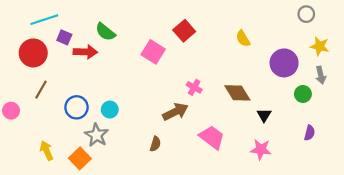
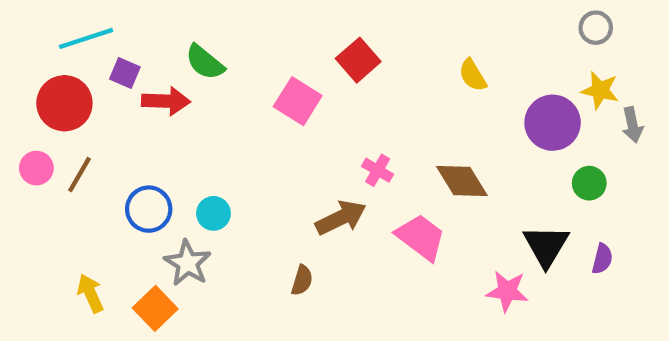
yellow star: (320, 46) -> (600, 90), moved
gray arrow: (321, 75) -> (632, 125), moved
pink circle: (11, 111) -> (36, 168), moved
black triangle: (264, 115) -> (546, 246), moved, size x1.6
pink trapezoid: (212, 137) -> (421, 237), moved

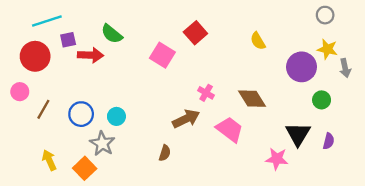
purple square: (125, 73) -> (68, 40), turned -35
brown line: (80, 175) -> (43, 109), moved

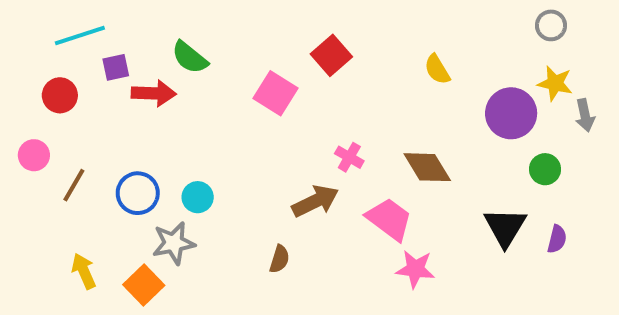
red circle: (35, 56) -> (60, 95), size x0.7
gray star: (102, 144) -> (174, 243), turned 30
pink star: (277, 159) -> (415, 269), moved

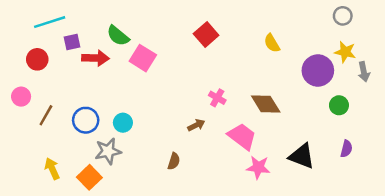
pink square: (275, 93) -> (143, 58), moved
brown arrow: (315, 201) -> (196, 125), size x0.6
black triangle: (505, 227) -> (302, 156), moved, turned -40

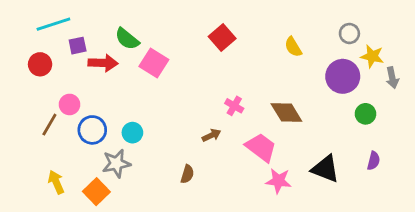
gray circle: (343, 16) -> (349, 33), moved
pink circle: (21, 97) -> (69, 104), moved

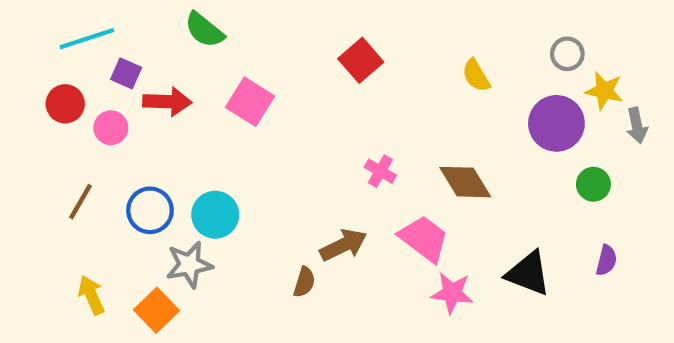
green semicircle: (127, 39) -> (204, 30), moved
purple square: (78, 46) -> (126, 73), turned 36
pink circle: (69, 104) -> (111, 128), moved
cyan circle: (132, 133) -> (215, 215), size x1.4
brown arrow: (211, 135) -> (343, 245), moved, size x1.5

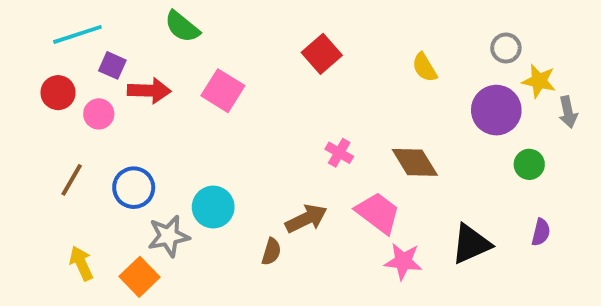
cyan circle: (215, 215) -> (213, 207), moved
black triangle: (528, 273) -> (471, 244), turned -45

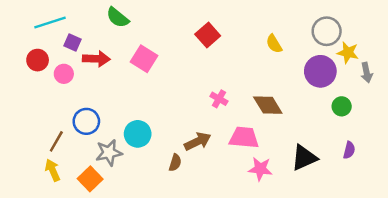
gray circle: (506, 48) -> (327, 31), size x1.5
brown line: (72, 180) -> (56, 141), moved
pink trapezoid: (378, 213) -> (244, 138), turned -32

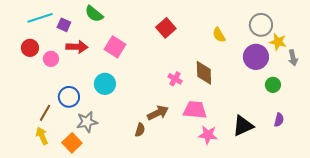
purple square: (73, 43) -> (64, 25), moved
brown diamond: (268, 105) -> (204, 73), moved, turned 30
cyan circle: (138, 134) -> (105, 84), moved

